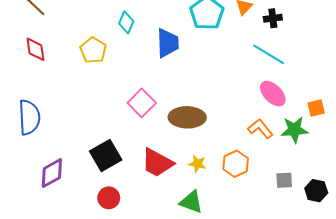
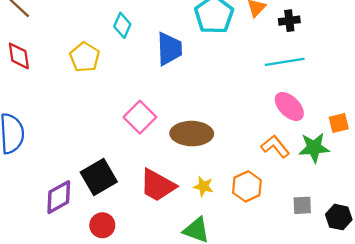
cyan line: (269, 54) -> (285, 62), turned -40
purple diamond: (52, 173) -> (59, 197), moved

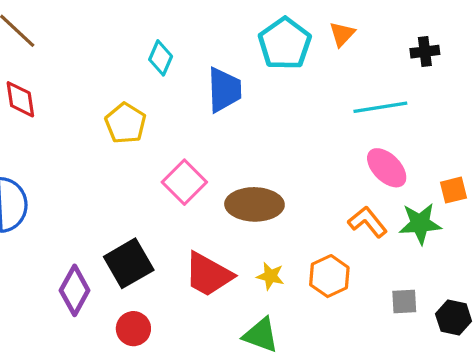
black cross: (289, 21) -> (425, 52), moved
yellow pentagon: (85, 57) -> (125, 123), moved
purple diamond: (59, 197) -> (75, 290), turned -32

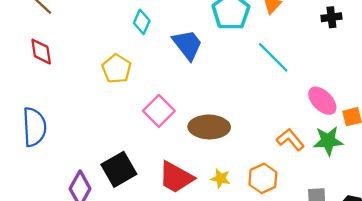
blue trapezoid: (224, 90) -> (187, 45), turned -36
cyan line: (380, 107) -> (273, 57), moved, turned 54
pink ellipse: (387, 168) -> (322, 101), moved

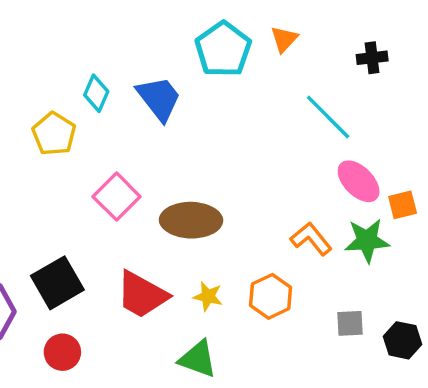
cyan diamond: (142, 22) -> (96, 93), moved
cyan line: (273, 57) -> (328, 117), moved

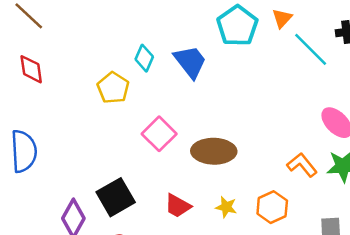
cyan line: (328, 117) -> (311, 49), moved
red trapezoid: (142, 295) -> (178, 206), size x0.7

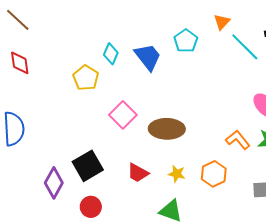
cyan pentagon: (237, 26) -> (186, 41), moved, size x0.7

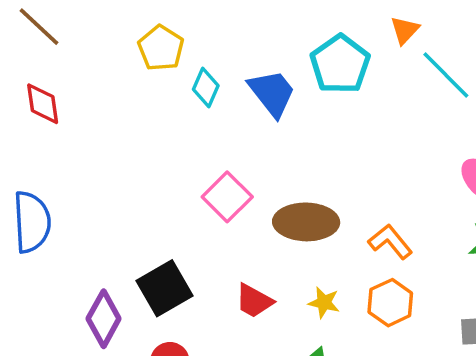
cyan pentagon: (186, 41) -> (340, 64), size x1.4
yellow pentagon: (86, 78) -> (161, 48), moved
orange L-shape: (238, 140) -> (390, 242), moved

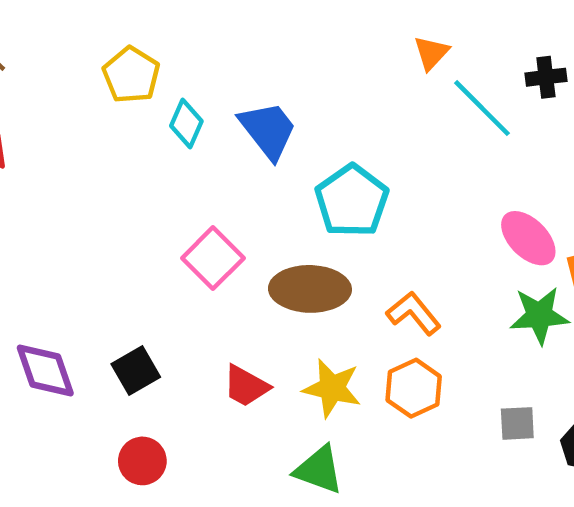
cyan pentagon: (340, 64) -> (352, 201), moved
black square: (164, 288) -> (136, 371), size x0.7
yellow star: (324, 303) -> (332, 388), size x1.5
purple diamond: (104, 319) -> (45, 371), moved, turned -48

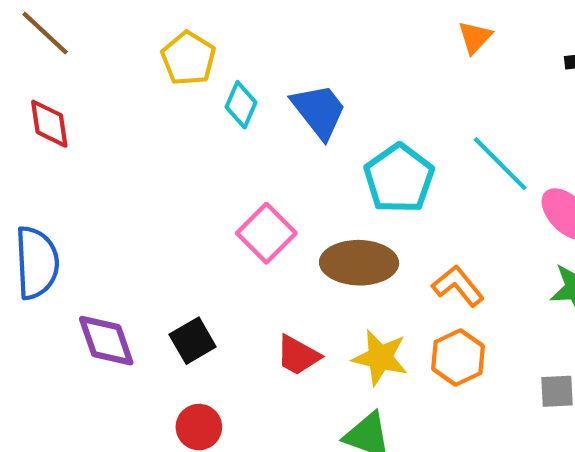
cyan line: (482, 108) -> (500, 164), moved

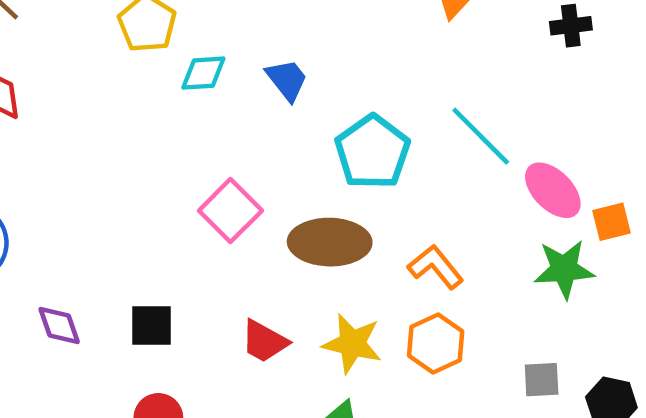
cyan diamond: (241, 105) -> (203, 73), turned 63
blue trapezoid: (319, 111) -> (287, 80), size x0.7
purple diamond: (106, 341) -> (59, 325), size x0.7
black square: (193, 341) -> (152, 325), turned 30

